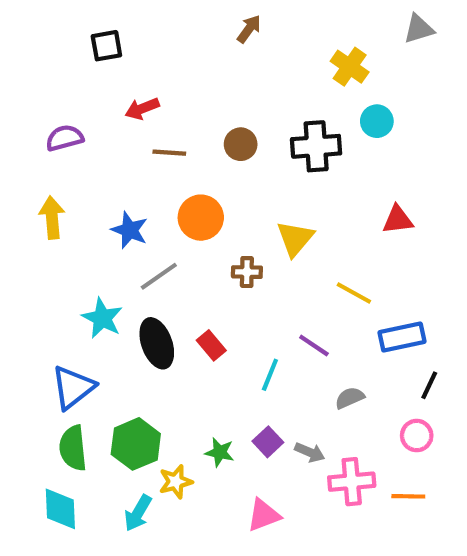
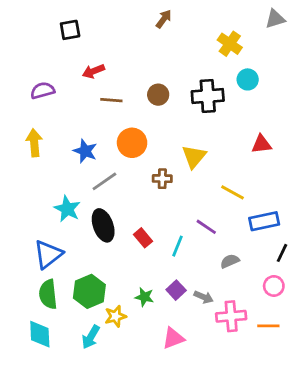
red rectangle: (211, 345) -> (143, 238), moved

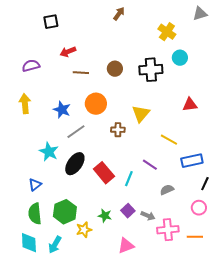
black ellipse: (103, 225) -> (75, 164), turned 55
red rectangle: (143, 238) -> (104, 173), size x1.5
blue triangle: (48, 254) -> (35, 185), size x0.6
cyan arrow: (91, 337) -> (55, 245), moved

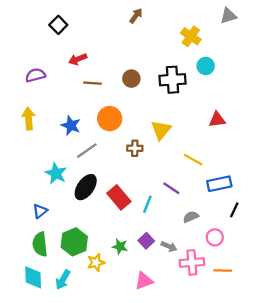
black square: (51, 22) -> (58, 25), turned -35
pink circle: (199, 208) -> (215, 237), moved

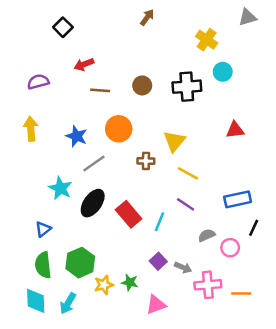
yellow line: (193, 160) -> (188, 173), moved
pink circle: (215, 237) -> (230, 248), moved
green star: (120, 247) -> (130, 282), moved

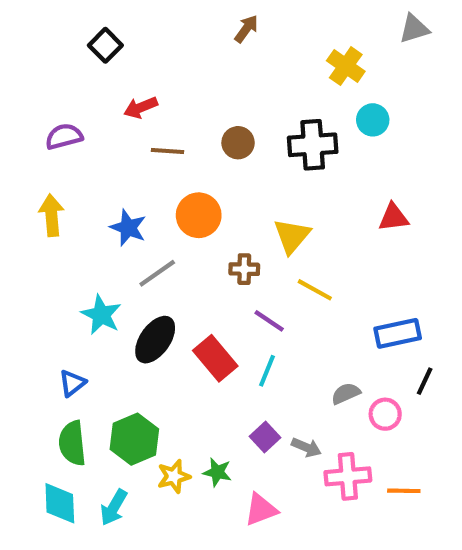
purple line: (186, 204) -> (269, 321), moved

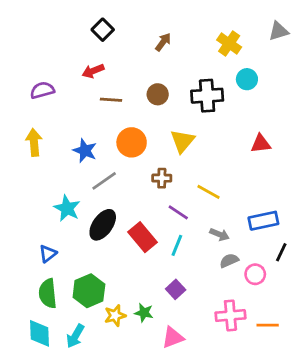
brown arrow: (246, 29) -> (163, 42), moved
gray triangle: (414, 29) -> (279, 31), moved
black square: (105, 45) -> (103, 30), moved
yellow triangle: (292, 236) -> (182, 141), moved
gray arrow: (306, 447) -> (219, 234), moved

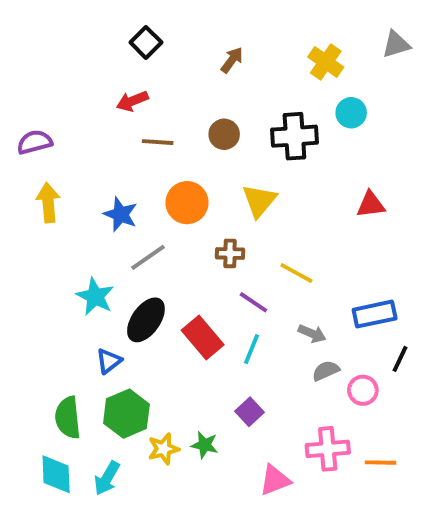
purple semicircle: (42, 90) -> (35, 142), moved
blue triangle: (48, 254) -> (109, 361), moved
pink triangle: (173, 337) -> (275, 480), moved

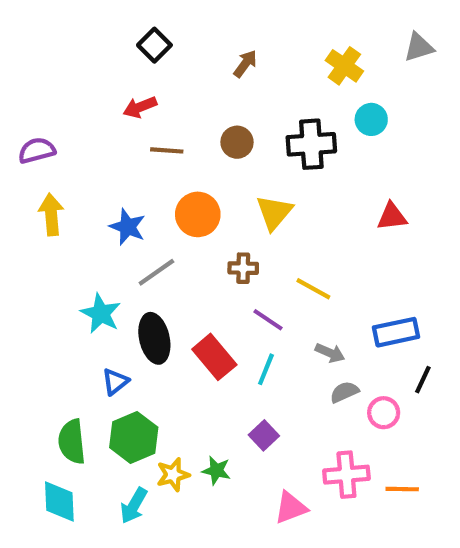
black ellipse: (146, 320) -> (154, 338), turned -48
cyan arrow: (107, 478) -> (134, 506), moved

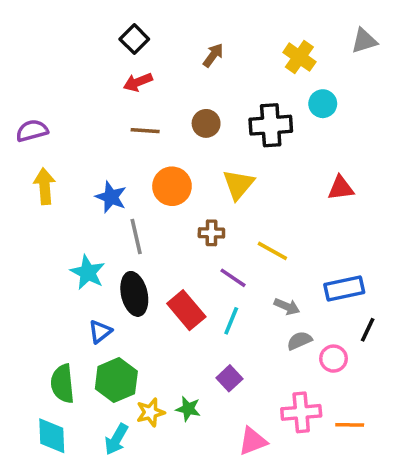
red arrow: (140, 107) -> (138, 82), moved
gray line: (156, 272) -> (136, 236), turned -68

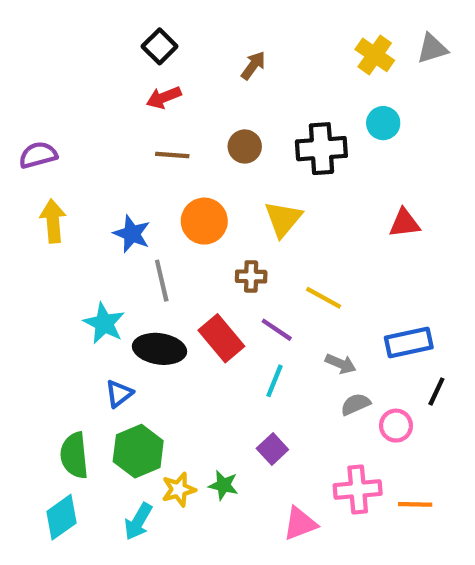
yellow cross: (299, 57) -> (375, 55), moved
black ellipse: (134, 294) -> (160, 349), turned -69
red rectangle: (186, 310) -> (221, 338), moved
cyan diamond: (52, 436) -> (61, 517), turned 57

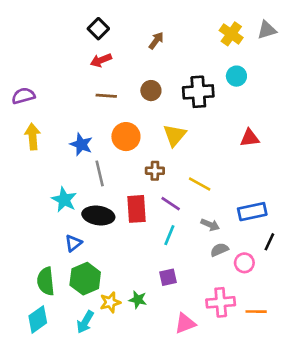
red rectangle: (221, 338) -> (136, 209), turned 36
purple square: (272, 449) -> (168, 277), turned 30

